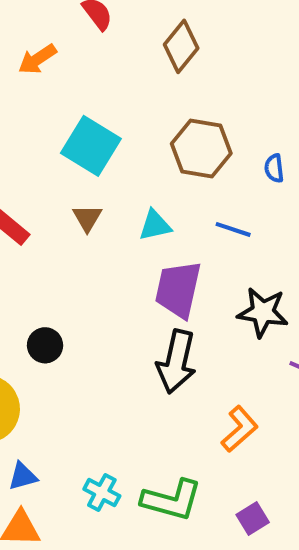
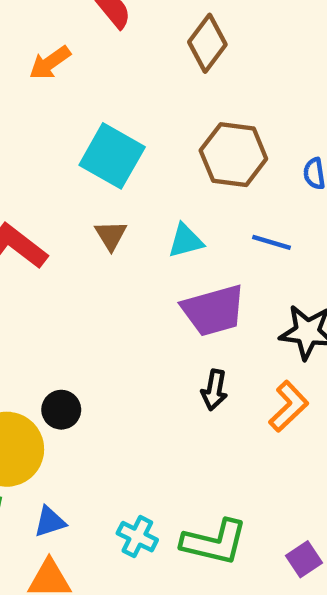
purple trapezoid: (178, 289) -> (213, 310), turned -116
black circle: (45, 345) -> (61, 410), moved
black arrow: (176, 362) -> (214, 390), size x0.6
orange L-shape: (240, 429) -> (289, 406), moved

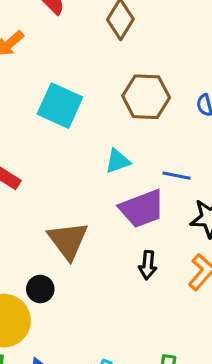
brown triangle: (111, 235) -> (68, 241), moved, size x1.8
blue line: (272, 242) -> (177, 176), moved

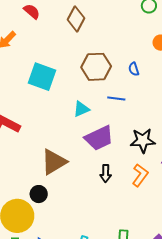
blue line: (177, 176) -> (116, 99), moved
brown triangle: (68, 241) -> (54, 162), turned 40

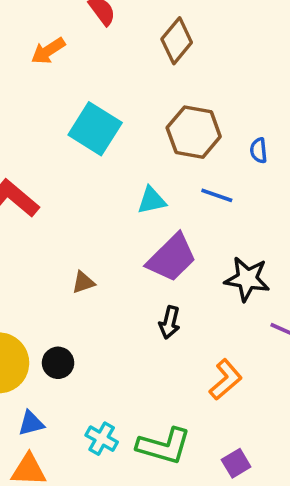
purple trapezoid: (99, 138) -> (172, 258), turned -32
brown triangle: (54, 162) -> (83, 282), size x0.5
orange L-shape: (140, 175) -> (226, 380), moved
black circle: (39, 194) -> (58, 363), moved

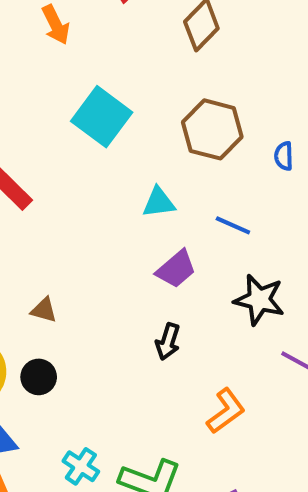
orange arrow: (48, 51) -> (56, 25), turned -88
blue line: (217, 195) -> (233, 225), moved
purple trapezoid: (172, 258) -> (176, 269), size x0.7
brown triangle: (83, 282) -> (44, 310), moved, turned 30

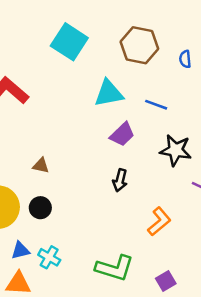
cyan triangle: (159, 202) -> (109, 93), size x1.4
cyan cross: (81, 466) -> (49, 257), moved

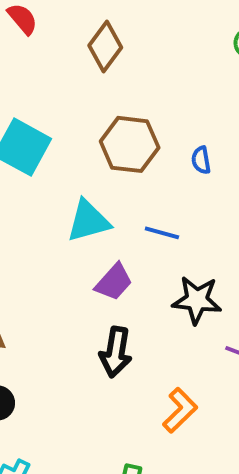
black arrow: (120, 180) -> (116, 352), size x1.4

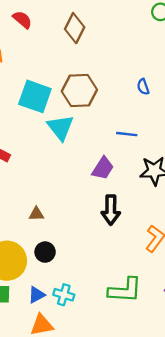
brown hexagon: (130, 144) -> (79, 90), moved
cyan triangle: (88, 221) -> (61, 127), moved, turned -44

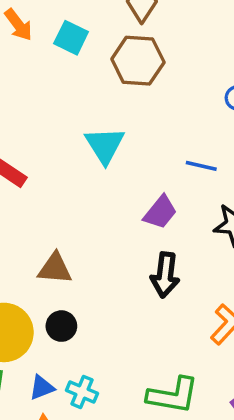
brown hexagon: (79, 90) -> (138, 61), moved
cyan square: (35, 96) -> (71, 38), moved, size x0.7
brown triangle: (36, 214) -> (55, 269), size x1.5

